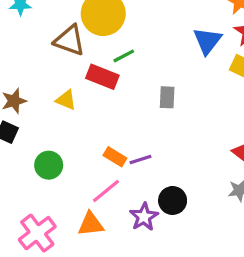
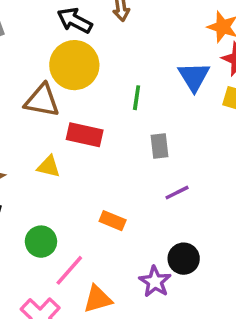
green line: (124, 56) -> (137, 98), moved, turned -45
purple line: (141, 159) -> (177, 193), moved
pink line: (106, 191) -> (69, 270), moved

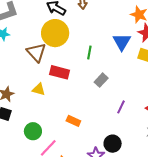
brown triangle: (42, 101) -> (36, 52), turned 35
gray rectangle: (159, 146) -> (101, 80), turned 48
purple line: (177, 193) -> (121, 107), moved, turned -40

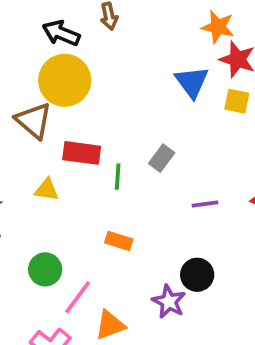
green line: (89, 53) -> (118, 177), moved
purple line: (121, 107) -> (205, 204), turned 64

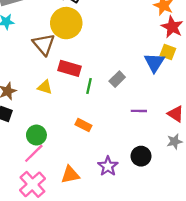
blue triangle: (192, 82) -> (154, 62), moved
black circle: (197, 275) -> (141, 156), moved
pink line: (78, 297) -> (34, 153), moved

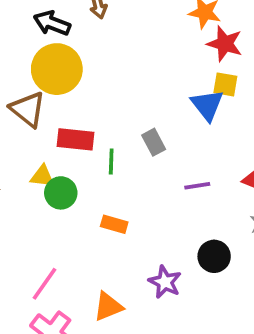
gray rectangle: (117, 79) -> (154, 142), turned -63
green circle: (36, 135) -> (61, 193), moved

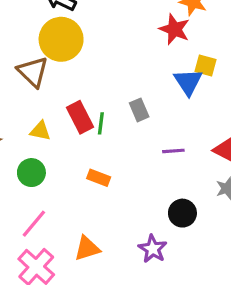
red star: (225, 44) -> (174, 29), moved
red rectangle: (75, 139) -> (80, 117), moved, turned 52
green circle: (61, 193) -> (31, 173), moved
purple star: (165, 282) -> (153, 249), moved

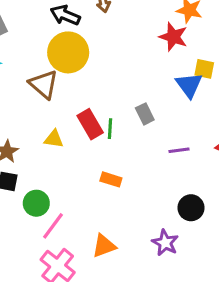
green circle: (31, 173) -> (36, 203), moved

